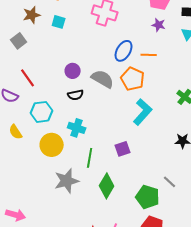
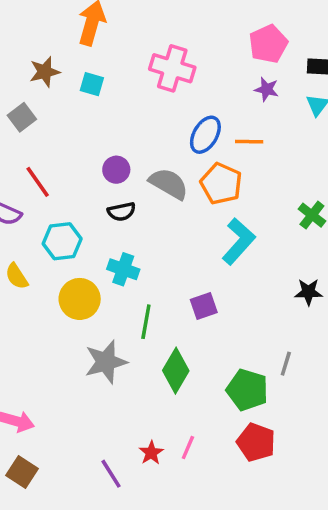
gray line: (170, 182) -> (286, 364), turned 64

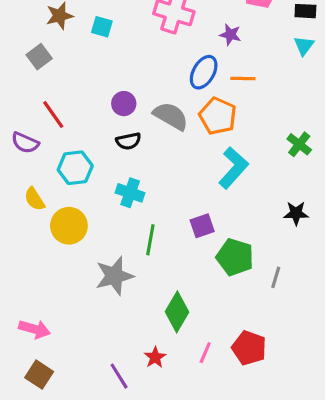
purple star: (267, 89) -> (230, 35), moved
yellow circle: (80, 299) -> (69, 226), moved
green diamond: (176, 371) -> (177, 312), moved
green pentagon: (247, 390) -> (235, 257), moved
pink line: (188, 447) -> (205, 353), moved

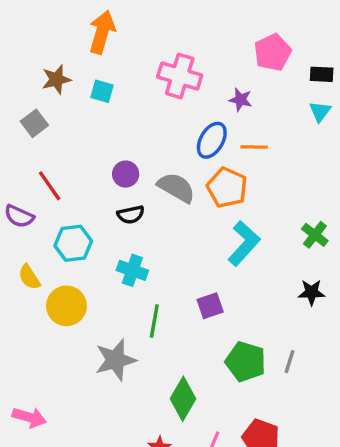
green cross: (299, 144) -> (315, 235), moved
green pentagon: (235, 257) -> (246, 362), moved

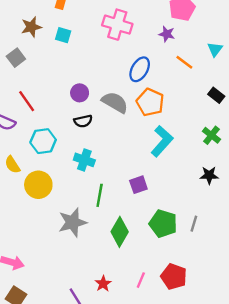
black rectangle: (322, 74) -> (216, 95), moved, turned 35
purple star: (241, 100) -> (167, 34), moved
orange line: (254, 147) -> (184, 62), moved, turned 36
green diamond: (183, 399) -> (120, 232), moved

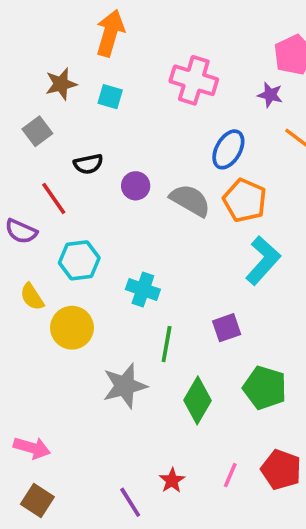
black semicircle: (83, 121) -> (88, 164), moved

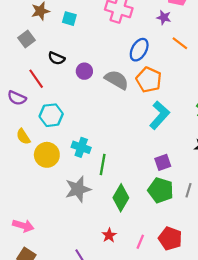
black semicircle: (88, 164) -> (57, 58), turned 35
cyan cross: (143, 289) -> (81, 147), moved
purple square: (227, 328) -> (163, 162), moved
red star: (172, 480) -> (109, 235), moved

